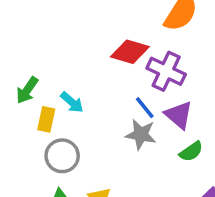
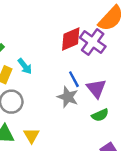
red diamond: (130, 52) -> (71, 39), turned -50
purple cross: (166, 71) -> (93, 42), moved

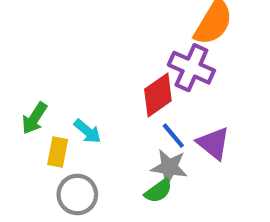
red diamond: (71, 39) -> (158, 95), moved
green semicircle: (100, 115) -> (158, 191), moved

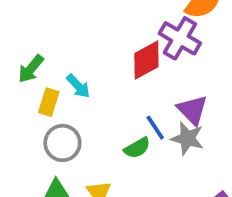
blue line: (173, 136) -> (155, 128), moved
gray star: (169, 167) -> (187, 138), moved

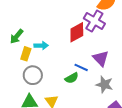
cyan arrow: (78, 86) -> (41, 46), turned -48
blue line: (155, 128) -> (81, 67), turned -32
gray star: (187, 138) -> (104, 85), moved

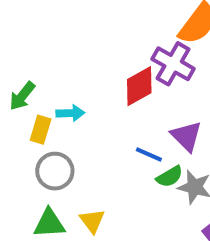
green semicircle: (72, 78) -> (170, 177), moved

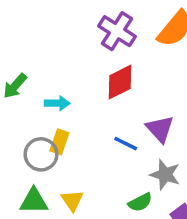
purple cross: (173, 64) -> (117, 31), moved
yellow rectangle: (41, 130) -> (59, 142), moved
green semicircle: (170, 177) -> (140, 202), moved

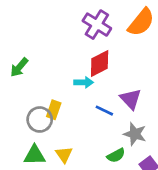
cyan arrow: (57, 103) -> (84, 82), moved

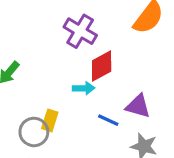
purple cross: (97, 25) -> (80, 31), moved
purple triangle: (131, 99) -> (138, 106), turned -30

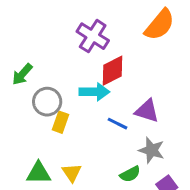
cyan arrow: (84, 88) -> (94, 92), size x1.4
gray circle: (34, 132) -> (47, 102), moved

